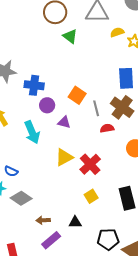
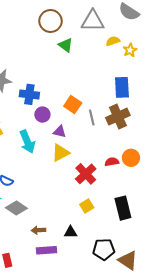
brown cross: (122, 107) -> (118, 117), turned 30
red semicircle: (107, 128) -> (112, 162), moved
yellow triangle: (64, 157) -> (61, 153), moved
purple rectangle: (51, 240) -> (46, 250), turned 36

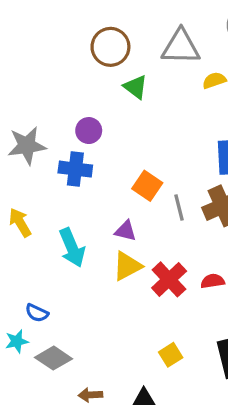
purple circle: (42, 115) -> (89, 131), moved
red cross: (86, 174) -> (169, 279), moved

